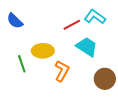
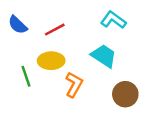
red line: (72, 25) -> (55, 30), moved

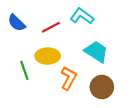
cyan L-shape: (113, 20) -> (82, 16), moved
brown circle: (125, 94) -> (102, 87), moved

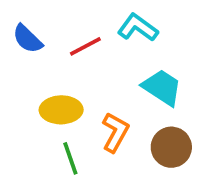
yellow ellipse: (48, 56) -> (61, 110), moved
green line: (24, 70) -> (70, 158), moved

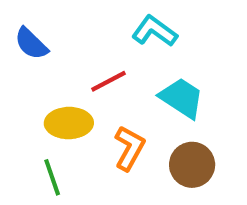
red line: (85, 46) -> (109, 81), moved
green line: (70, 158) -> (52, 177), moved

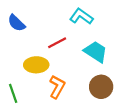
orange L-shape: (129, 148) -> (57, 87), moved
green line: (52, 177) -> (13, 93), moved

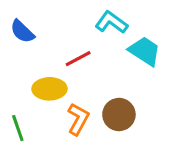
cyan trapezoid: (96, 52) -> (145, 51), moved
brown circle: (101, 87) -> (119, 115), moved

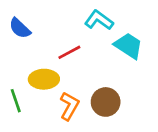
green line: (18, 128) -> (16, 101), moved

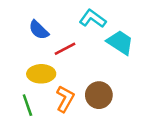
blue semicircle: (20, 28) -> (39, 30), moved
green line: (16, 101) -> (27, 105), moved

